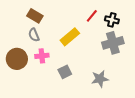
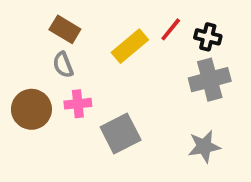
yellow rectangle: (70, 37) -> (130, 46), moved
gray square: (65, 72) -> (121, 133), size x1.5
gray star: (100, 79) -> (204, 146), moved

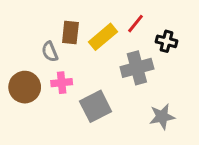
brown rectangle: (65, 29) -> (70, 32), moved, turned 65
black cross: (208, 37) -> (167, 41), moved
gray cross: (210, 80) -> (137, 68), moved

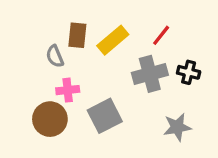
red line: (135, 24) -> (161, 35), moved
black cross: (167, 41) -> (189, 72), moved
brown circle: (25, 87) -> (50, 119), moved

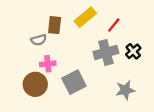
yellow rectangle: (113, 40) -> (85, 17), moved
gray semicircle: (55, 56) -> (39, 40), turned -84
black cross: (189, 72) -> (133, 51), turned 35

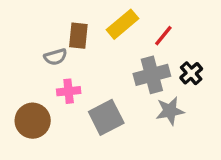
brown circle: (35, 84) -> (33, 121), moved
gray star: (125, 90) -> (170, 111), moved

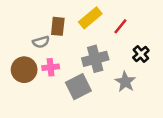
gray cross: (152, 75) -> (95, 59), moved
gray star: (170, 111) -> (125, 82), turned -30
brown circle: (33, 121) -> (24, 70), moved

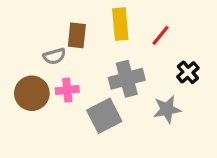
yellow rectangle: (90, 18) -> (120, 24), turned -55
gray star: (125, 82) -> (167, 109), turned 30

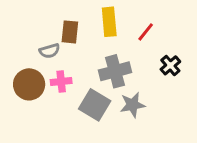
gray star: (167, 109) -> (133, 105), moved
gray square: (104, 116) -> (95, 105), turned -32

